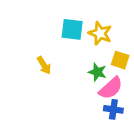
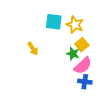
yellow square: (120, 60) -> (82, 45), moved, turned 32

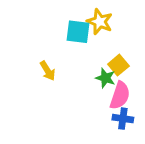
yellow star: (75, 25) -> (100, 22), moved
pink semicircle: (83, 66) -> (120, 95), turned -30

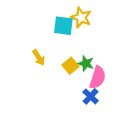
yellow square: (118, 65) -> (71, 66), moved
blue cross: (123, 119) -> (91, 96), moved, turned 35

